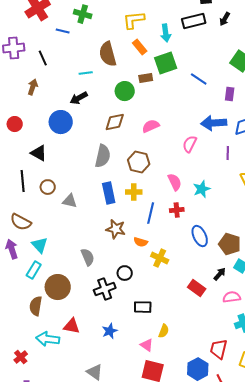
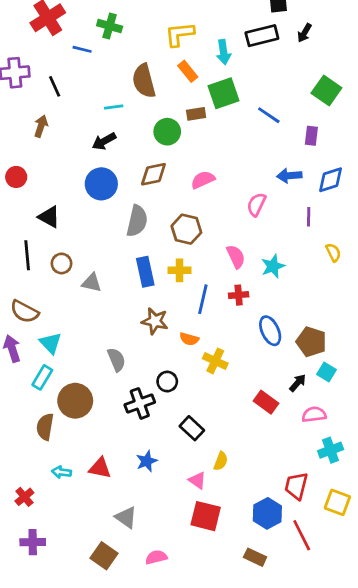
blue circle: (61, 122) -> (101, 184), moved
blue arrow: (214, 123) -> (289, 176), size x0.7
black rectangle: (143, 307) -> (192, 428), turned 42
red triangle: (72, 326) -> (100, 468), moved
cyan arrow: (48, 339) -> (61, 472), size x0.6

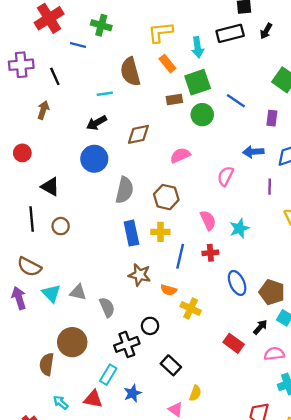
green circle: (167, 132) -> (202, 115), moved
brown diamond: (153, 174) -> (138, 134), moved
gray triangle: (92, 283) -> (78, 292), moved
cyan rectangle: (42, 377) -> (108, 375), moved
cyan arrow: (61, 472) -> (61, 403), turned 35

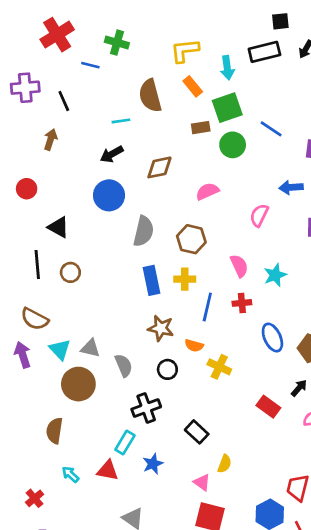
black circle: (150, 326) -> (167, 369), moved
brown circle: (72, 342) -> (78, 384), moved

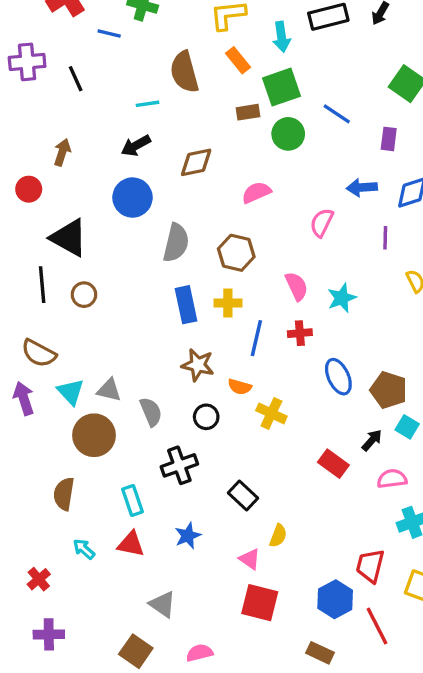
brown arrow: (51, 140) -> (62, 152), moved
black triangle: (58, 227) -> (69, 238), size x1.4
cyan rectangle: (125, 443) -> (133, 501), moved, turned -50

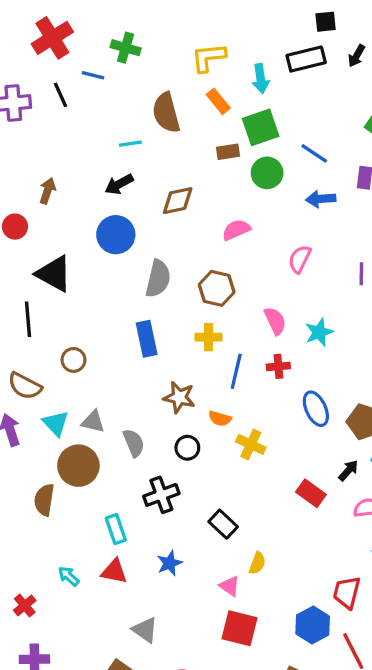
black line: (76, 79) -> (61, 95), moved
blue arrow: (362, 187) -> (321, 199), moved
brown circle: (84, 295) -> (74, 360), moved
blue rectangle: (186, 305) -> (147, 339), moved
brown semicircle: (64, 494) -> (44, 500), moved

